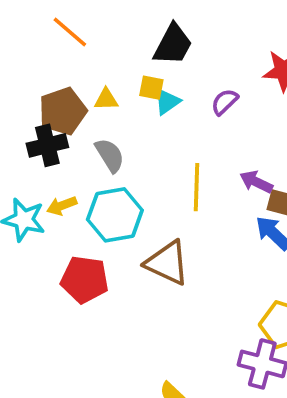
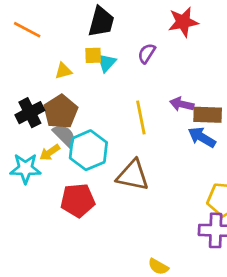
brown pentagon: (63, 111) -> (61, 112), moved
gray semicircle: (110, 155) -> (64, 135), moved

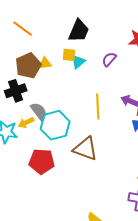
brown pentagon: (61, 112) -> (28, 66), moved

